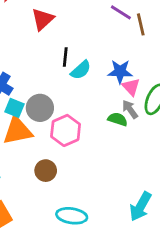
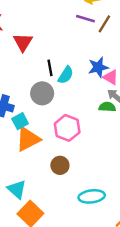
brown line: (141, 24) -> (104, 24), turned 60
cyan square: (14, 108) -> (20, 121), turned -35
gray circle: (40, 108) -> (42, 93), moved

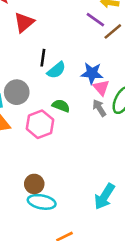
gray circle: (42, 93) -> (17, 92), moved
green semicircle: (107, 107) -> (61, 106), moved
brown circle: (60, 165) -> (34, 184), moved

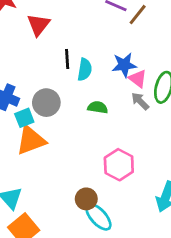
cyan semicircle: (56, 70) -> (85, 70), turned -30
pink hexagon: (40, 124) -> (119, 165), moved
cyan ellipse: (42, 202) -> (98, 217), turned 48

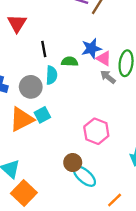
cyan semicircle: (85, 70) -> (52, 75), moved
green semicircle: (98, 107) -> (70, 62), moved
cyan square: (24, 118) -> (42, 115), moved

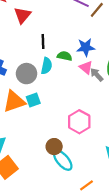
pink triangle: (104, 58) -> (86, 67), moved

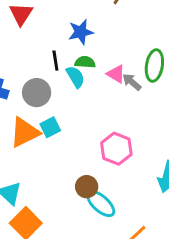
black line: (43, 41) -> (55, 61), moved
blue star: (86, 47) -> (81, 32), moved
cyan semicircle: (47, 66) -> (75, 77), moved, turned -35

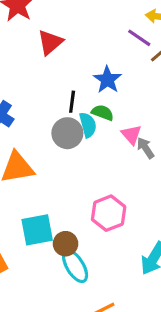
blue star: (81, 32) -> (107, 80), turned 30
gray circle: (37, 93) -> (67, 133), moved
cyan square: (50, 127) -> (37, 230), moved, size x1.5

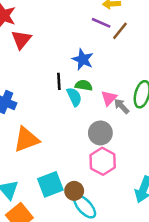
red triangle: (50, 42) -> (21, 40), moved
gray circle: (67, 133) -> (100, 133), moved
pink triangle: (131, 135) -> (109, 98), turned 35

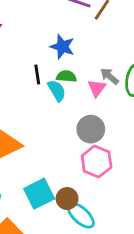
gray arrow: (122, 106) -> (110, 76), moved

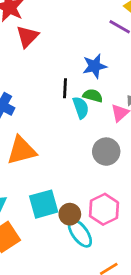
blue star: (62, 47) -> (95, 66), turned 30
pink hexagon: (97, 161) -> (104, 209), moved

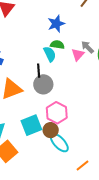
black line: (65, 88) -> (39, 71), moved
gray circle: (106, 152) -> (43, 84), moved
pink hexagon: (104, 209) -> (57, 113), moved

